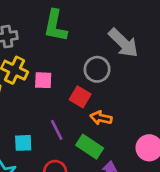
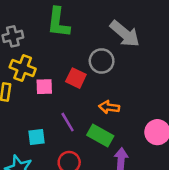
pink square: (43, 80) -> (44, 87), moved
red square: (80, 97) -> (76, 78), moved

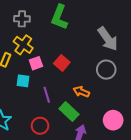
gray circle: (102, 61) -> (106, 70), moved
pink square: (44, 87) -> (36, 63), turned -32
cyan square: (36, 137) -> (23, 81), moved

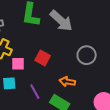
gray arrow: (108, 39) -> (61, 21), moved
pink square: (36, 63) -> (18, 64), turned 32

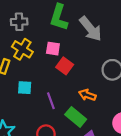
pink square: (18, 64) -> (53, 49), moved

